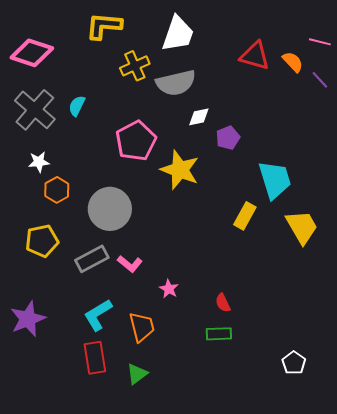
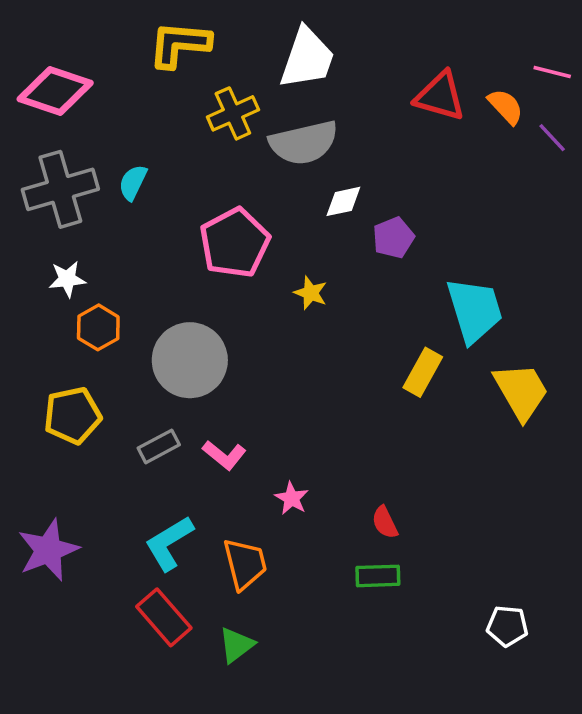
gray cross: (35, 110) -> (60, 189), turned 33
yellow star: (180, 170) -> (311, 293), size x0.5
gray rectangle: (92, 259) -> (159, 446), size x0.7
red rectangle: (95, 358) -> (164, 617), turned -32
white pentagon: (294, 363) -> (507, 626), turned -30

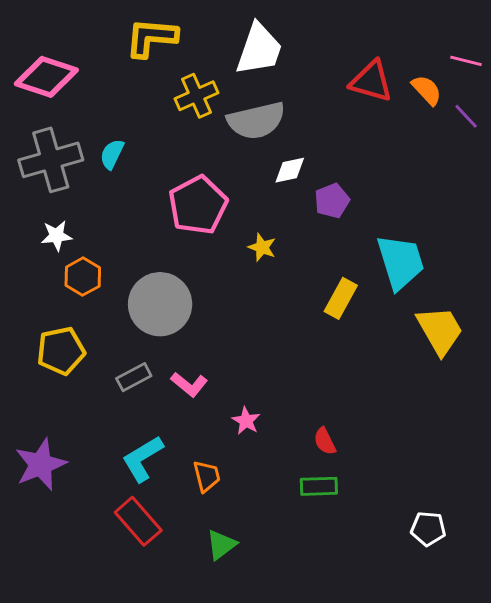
yellow rectangle: (423, 372) -> (341, 298), moved
orange trapezoid: (245, 564) -> (207, 476), size x0.7
green triangle: (236, 645) -> (221, 545), moved

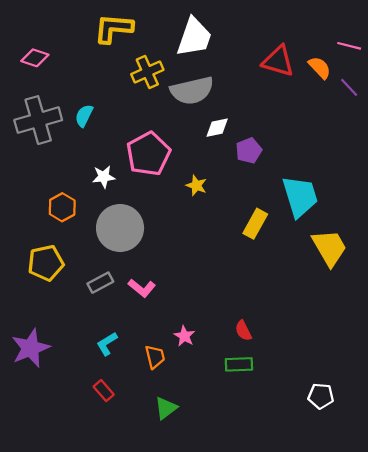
pink diamond: (46, 77) -> (35, 58), size x0.6
white star: (57, 236) -> (104, 177), moved
pink star: (246, 421) -> (184, 336), moved
cyan L-shape: (143, 459) -> (107, 344), size x0.7
red rectangle: (138, 521) -> (104, 391), size x0.6

